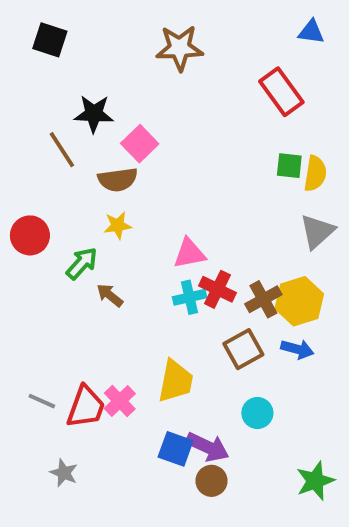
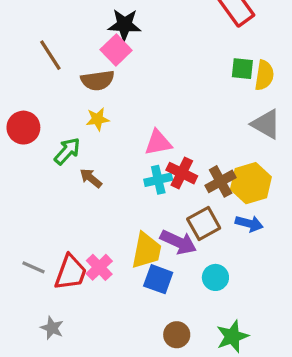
black star: (94, 114) -> (124, 25), moved
gray triangle: (317, 231) -> (266, 124), turned -48
purple arrow: (208, 447) -> (178, 242), moved
blue square: (176, 449) -> (158, 279), moved
green star: (315, 481) -> (232, 336), moved

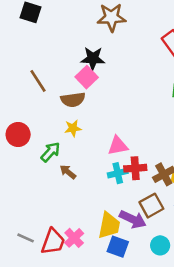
red cross: (182, 173) -> (135, 168), turned -30

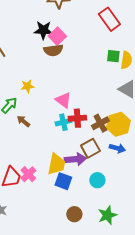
pink square: (87, 77) -> (57, 36), moved
brown semicircle: (73, 100) -> (53, 50), moved
pink triangle: (118, 146) -> (63, 100), turned 48
purple arrow: (133, 219) -> (75, 159), turned -30

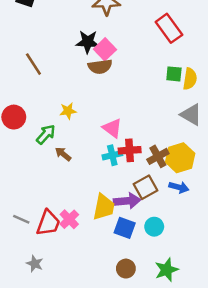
blue square: (63, 181) -> (125, 228), moved

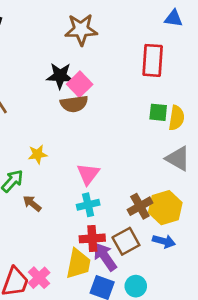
red rectangle: (169, 28) -> (153, 60), turned 40
pink triangle: (112, 128) -> (88, 174), turned 30
red cross: (130, 150) -> (92, 238), moved
purple arrow: (127, 201) -> (105, 257), turned -120

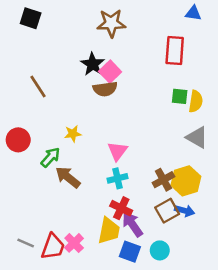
black star: (60, 76) -> (93, 64), turned 30
brown arrow: (32, 203) -> (68, 177), size x1.5
red cross: (92, 238) -> (121, 208), turned 30
brown square: (126, 241) -> (167, 211), moved

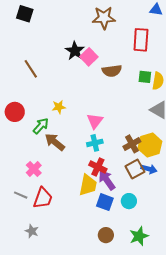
brown star: (111, 23) -> (104, 18), moved
brown semicircle: (105, 89) -> (112, 71), moved
pink cross: (74, 243) -> (34, 169), moved

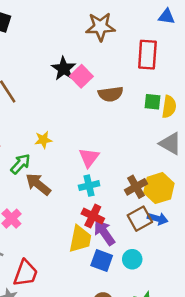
red trapezoid: (43, 198) -> (25, 273), moved

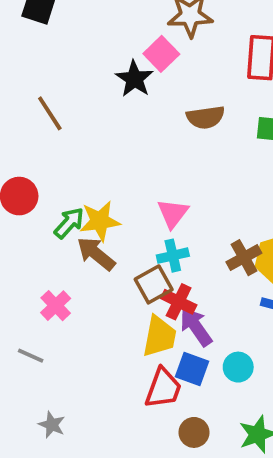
pink square: (81, 76) -> (161, 54), moved
yellow star: (43, 140) -> (100, 221), moved, size x1.5
brown square: (140, 219) -> (154, 284), moved
red trapezoid: (25, 273) -> (163, 388), moved

